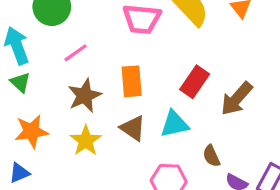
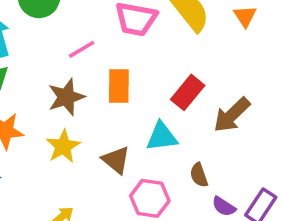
pink line: (76, 53) -> (82, 49), moved
brown triangle: (133, 128) -> (116, 160), moved

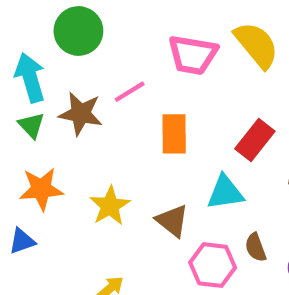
brown star: (66, 97) -> (81, 114), moved, turned 30
brown semicircle: (199, 175) -> (256, 247), moved

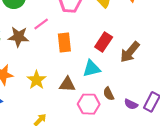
brown triangle: (172, 221) -> (67, 84), turned -30

